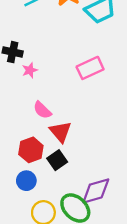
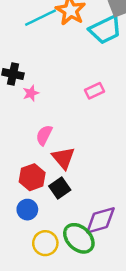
pink rectangle: (90, 68) -> (94, 91), size x0.7
pink semicircle: (42, 110) -> (44, 135), turned 72

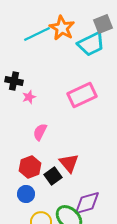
pink rectangle: (94, 91) -> (82, 95), size x1.8
red triangle: (63, 158) -> (69, 163), moved

